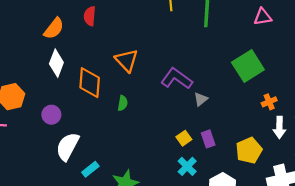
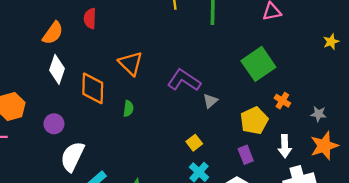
orange cross: (269, 102) -> (282, 101), turned -32
white arrow: (279, 127) -> (285, 146), moved
purple rectangle: (208, 139) -> (246, 155), moved
yellow pentagon: (249, 150) -> (254, 121), moved

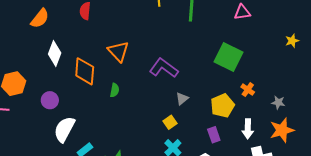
orange semicircle: (53, 33) -> (40, 18), moved
green square: (258, 64) -> (229, 57), turned -32
gray triangle: (210, 101) -> (182, 99), moved

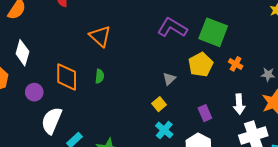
white diamond: (55, 53) -> (22, 53), moved
purple L-shape: (164, 68) -> (172, 28), moved
orange diamond: (85, 71) -> (67, 77), moved
yellow pentagon: (222, 106) -> (201, 65), moved

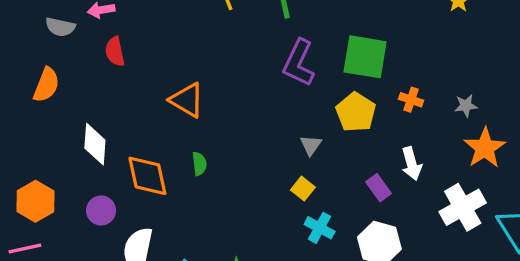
purple L-shape: (172, 28) -> (299, 63), turned -84
white diamond: (22, 53) -> (95, 144), moved
white arrow: (239, 104) -> (412, 164), moved

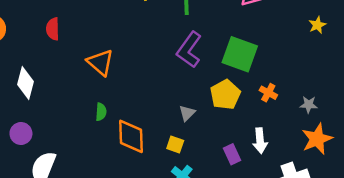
red semicircle: (115, 52) -> (53, 29), moved
orange diamond: (147, 176) -> (131, 136), moved
yellow square: (303, 189) -> (175, 145), turned -30

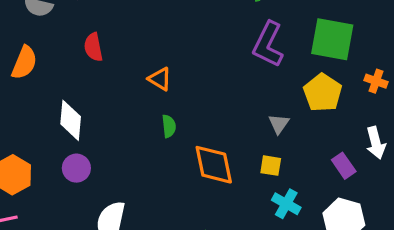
orange triangle: (100, 62) -> (160, 79), size x0.7
green semicircle: (101, 112) -> (169, 126), moved
purple circle: (21, 134) -> (76, 168), moved

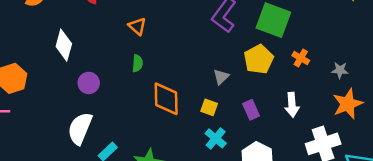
purple rectangle: (344, 166) -> (251, 110), moved
purple circle: (76, 168) -> (89, 83), moved

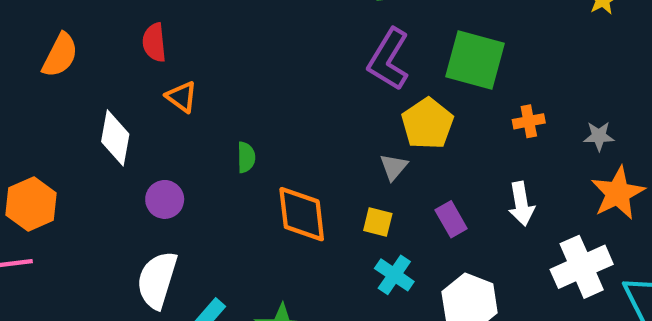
orange triangle: (137, 26) -> (182, 97), moved
orange cross: (301, 58) -> (529, 121), turned -35
yellow pentagon: (259, 59) -> (427, 124), moved

